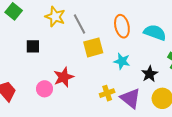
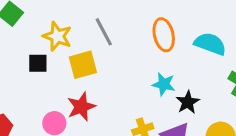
yellow star: (55, 17) -> (57, 36), moved
yellow square: (93, 47) -> (83, 65), moved
black star: (150, 74) -> (188, 102), moved

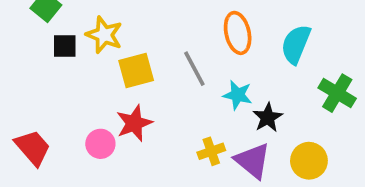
gray line: (104, 32) -> (194, 69), moved
cyan semicircle: (210, 44) -> (296, 44), turned -88
black square: (38, 63) -> (65, 46), moved

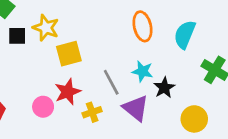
gray line: (194, 69) -> (111, 82), moved
yellow cross: (211, 151) -> (92, 112), moved
purple triangle: (253, 161) -> (136, 108), moved

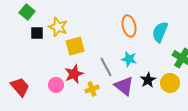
black star: (164, 88) -> (148, 80), moved
yellow circle: (194, 119) -> (170, 83), moved

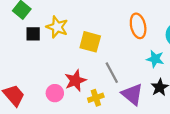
yellow square: (75, 46) -> (90, 42), moved, turned 30
cyan star: (129, 59) -> (155, 59), moved

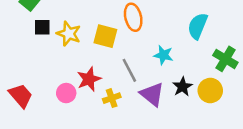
orange ellipse: (138, 26) -> (133, 17), moved
yellow star: (57, 27) -> (69, 34), moved
cyan star: (155, 59) -> (163, 55), moved

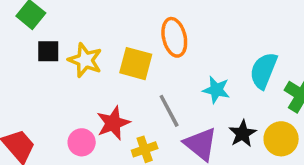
cyan semicircle: (198, 26) -> (264, 71), moved

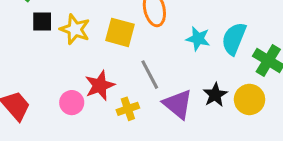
cyan star: (216, 90) -> (198, 39), moved

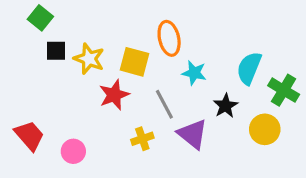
cyan star: (198, 39) -> (194, 73), moved
red star: (100, 85) -> (114, 95), moved
black star: (215, 95) -> (226, 106), moved
pink circle: (72, 103) -> (73, 151), moved

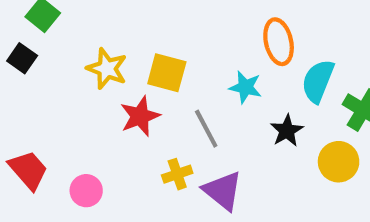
orange ellipse: (169, 38) -> (279, 42), moved
black square: (56, 51) -> (22, 58), moved, turned 35
purple triangle: (193, 134) -> (223, 191), moved

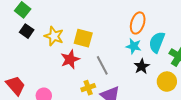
orange ellipse: (279, 42) -> (138, 23), turned 30
black square: (22, 58) -> (27, 31), moved
cyan star: (245, 87) -> (134, 46), moved

